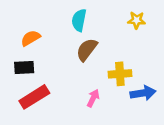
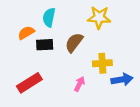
cyan semicircle: (79, 20) -> (49, 17), moved
yellow star: (137, 20) -> (99, 17), moved, size x1.5
black rectangle: (24, 67) -> (45, 45), moved

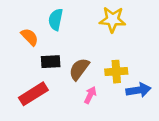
orange semicircle: (26, 33) -> (30, 37), turned 77
brown semicircle: (74, 43) -> (79, 69), moved
black rectangle: (45, 45) -> (51, 62), moved

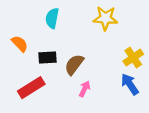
orange semicircle: (30, 37) -> (20, 44), moved
yellow cross: (116, 72) -> (133, 58), moved, turned -30
blue arrow: (139, 90) -> (130, 84), turned -115

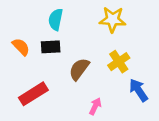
black rectangle: (48, 58) -> (51, 47), moved
yellow cross: (133, 58) -> (119, 62), moved
pink arrow: (85, 89) -> (95, 106), moved

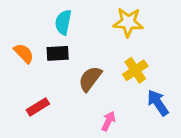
red rectangle: (33, 94) -> (38, 107), size x0.7

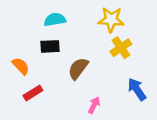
cyan semicircle: (63, 22) -> (55, 20), turned 70
orange semicircle: (24, 53) -> (21, 66), moved
yellow cross: (135, 70) -> (121, 48), moved

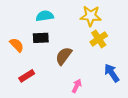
orange semicircle: (21, 66) -> (17, 45), moved

